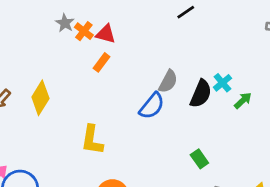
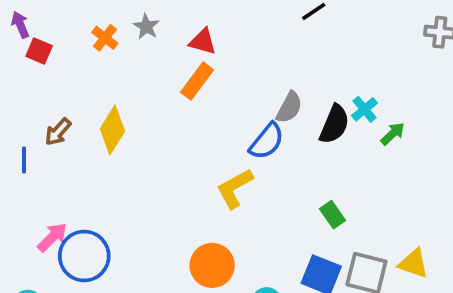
orange cross: (84, 31) -> (105, 38), moved
orange rectangle: (102, 62) -> (197, 81), size x1.4
yellow L-shape: (92, 140) -> (235, 188), moved, turned 52

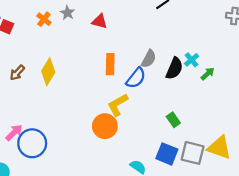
orange rectangle: (197, 81) -> (110, 64), moved, turned -36
yellow triangle: (413, 264) -> (219, 148), size x1.4
orange circle: (212, 265) -> (105, 126), moved

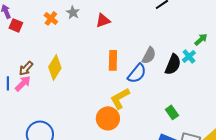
red triangle: (100, 21) -> (103, 20), turned -35
green arrow: (208, 74) -> (201, 39), moved
pink arrow: (14, 133) -> (23, 83), moved

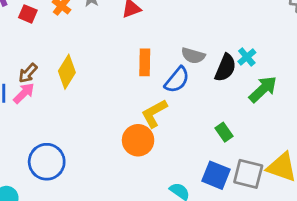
red square: (16, 25) -> (28, 14), moved
green arrow: (201, 39) -> (263, 89), moved, size x1.6
gray semicircle: (149, 55) -> (193, 56), turned 78

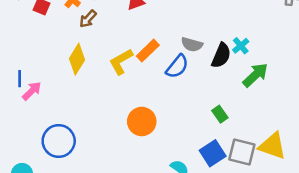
orange rectangle: (145, 62) -> (148, 51), turned 45
brown arrow: (28, 73) -> (88, 19), moved
pink arrow: (24, 93) -> (32, 91), moved
yellow L-shape: (154, 113) -> (121, 62), moved
blue square: (216, 175) -> (213, 153), turned 35

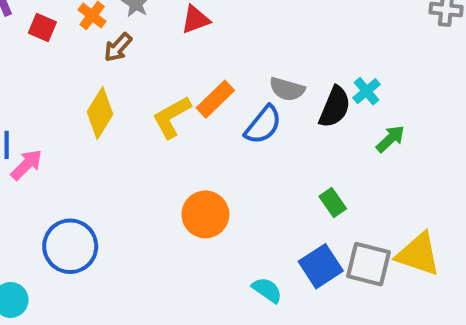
green arrow: (255, 75) -> (390, 139), size x0.7

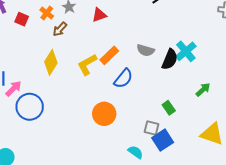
cyan cross: (367, 91) -> (186, 51), size x1.5
blue semicircle: (263, 125) -> (123, 79), moved
green arrow: (390, 139) -> (203, 90), moved
blue circle: (70, 246) -> (30, 107), moved
gray square: (369, 264) -> (152, 128), moved, size x0.7

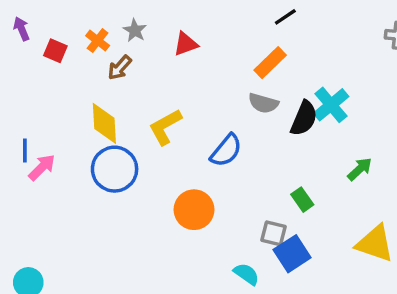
orange rectangle: (109, 55) -> (270, 63), moved
yellow diamond: (51, 62) -> (104, 123), turned -35
blue circle: (30, 107) -> (115, 169), moved

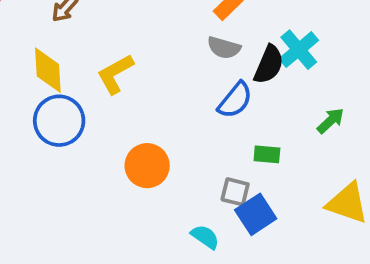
blue semicircle: (226, 151) -> (235, 100), moved
green rectangle: (302, 200) -> (267, 154), turned -50

